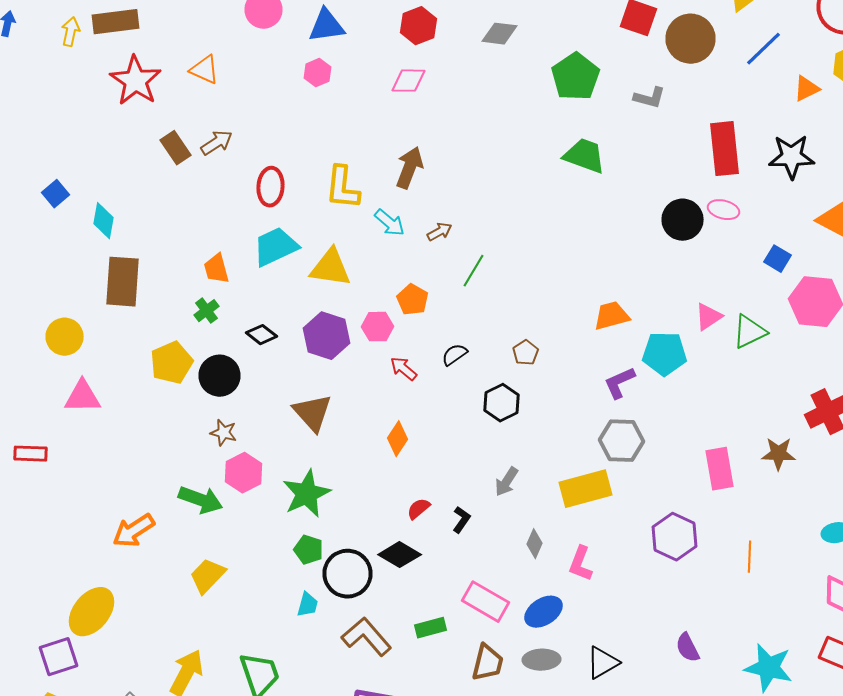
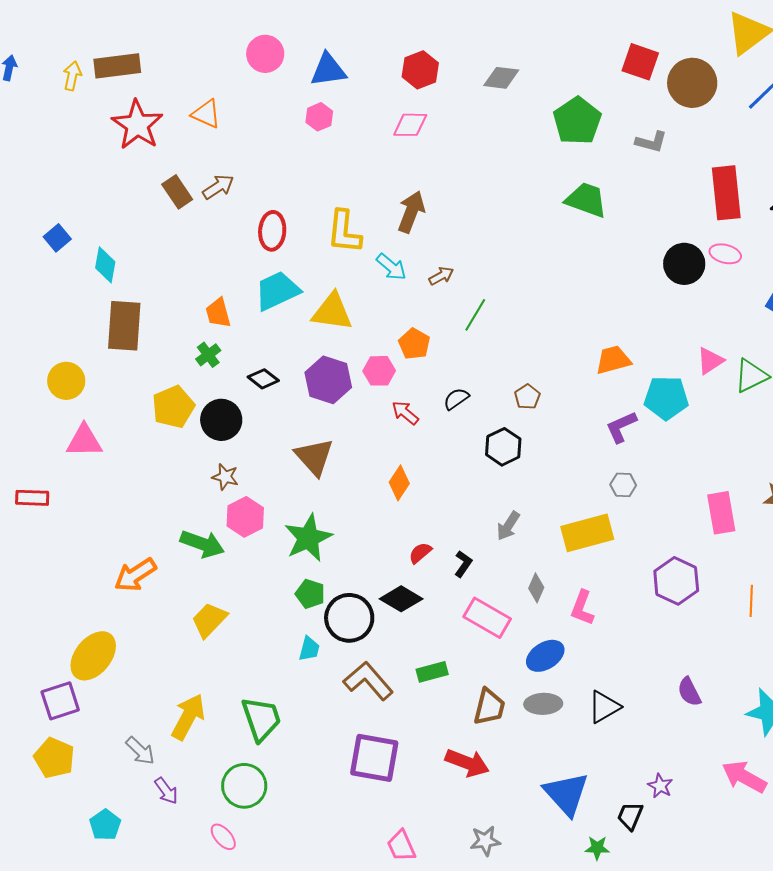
gray hexagon: (622, 441) -> (623, 485), size x0.6
pink rectangle: (486, 602) -> (487, 618), moved

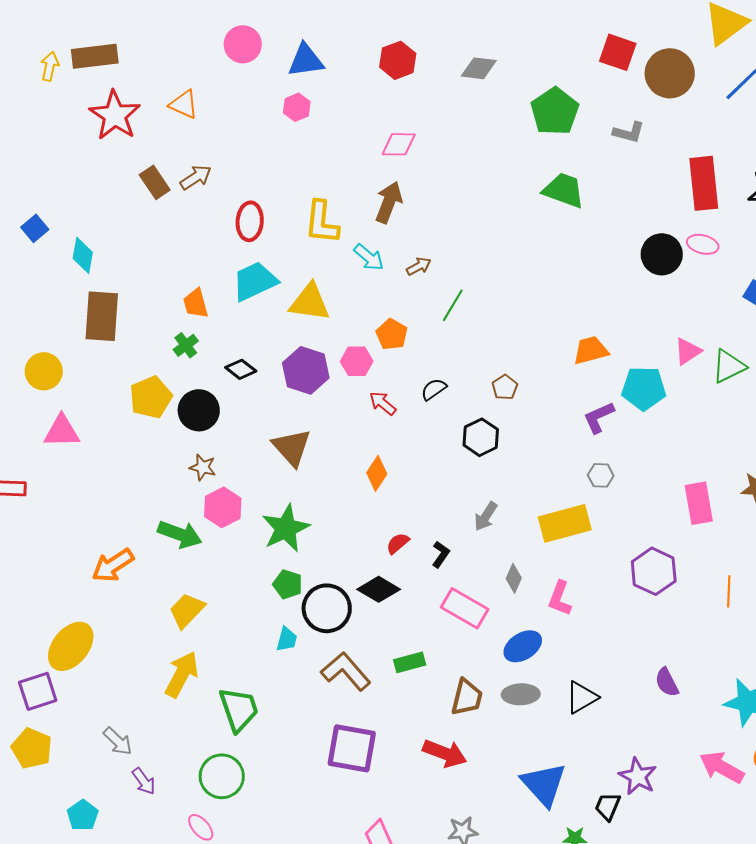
pink diamond: (410, 125) -> (399, 144), moved
yellow arrow: (188, 717) -> (182, 674), moved
purple star: (660, 786) -> (638, 776), size x1.5

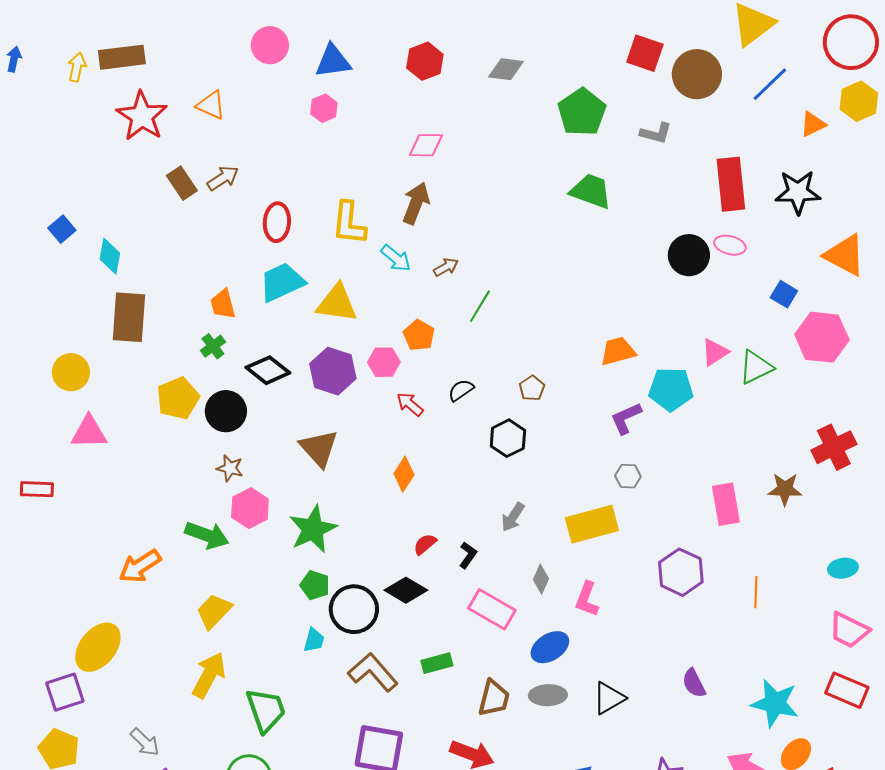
black diamond: (241, 369) -> (268, 370), size x1.4

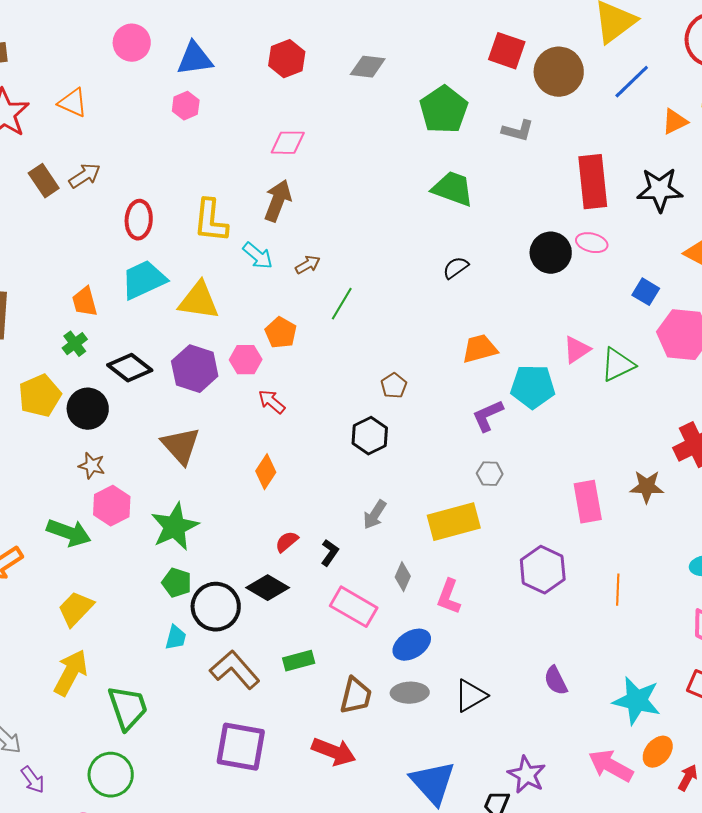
black semicircle: (461, 390) -> (456, 268), moved

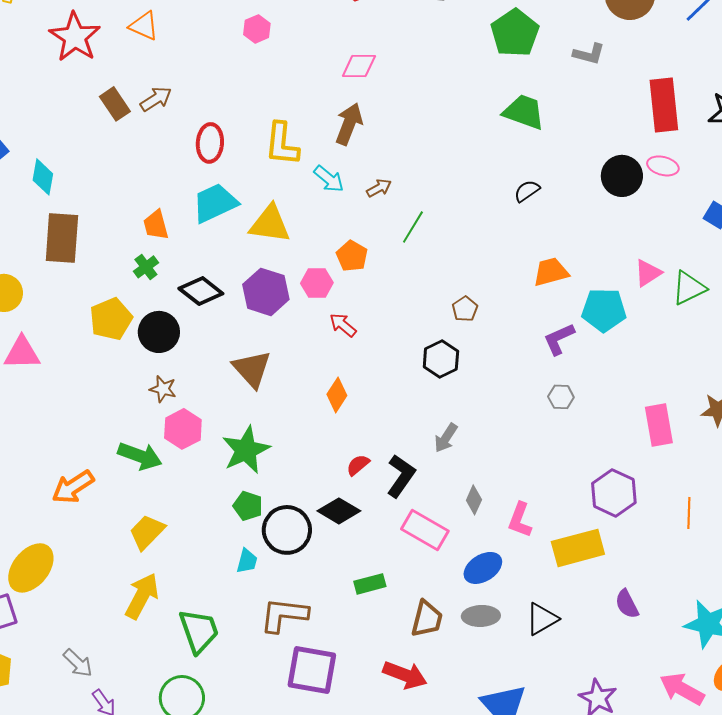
yellow rectangle: (454, 522) -> (578, 548), moved
black L-shape: (330, 553) -> (401, 476), size x1.6
brown L-shape: (235, 670) -> (284, 615), moved, turned -42

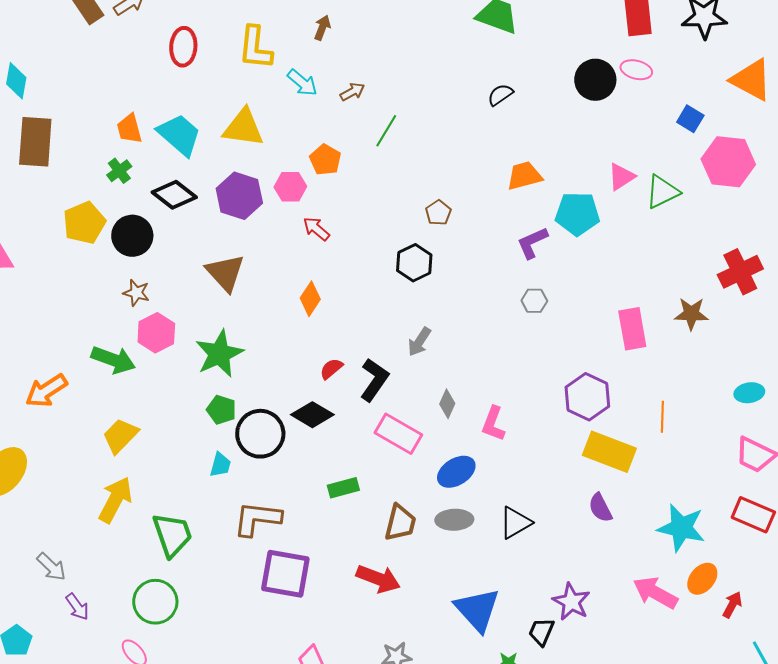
brown arrow: (349, 124) -> (322, 28), size x0.6
cyan trapezoid: (215, 203) -> (179, 135), moved, turned 66
yellow rectangle: (578, 548) -> (609, 452), moved, turned 36

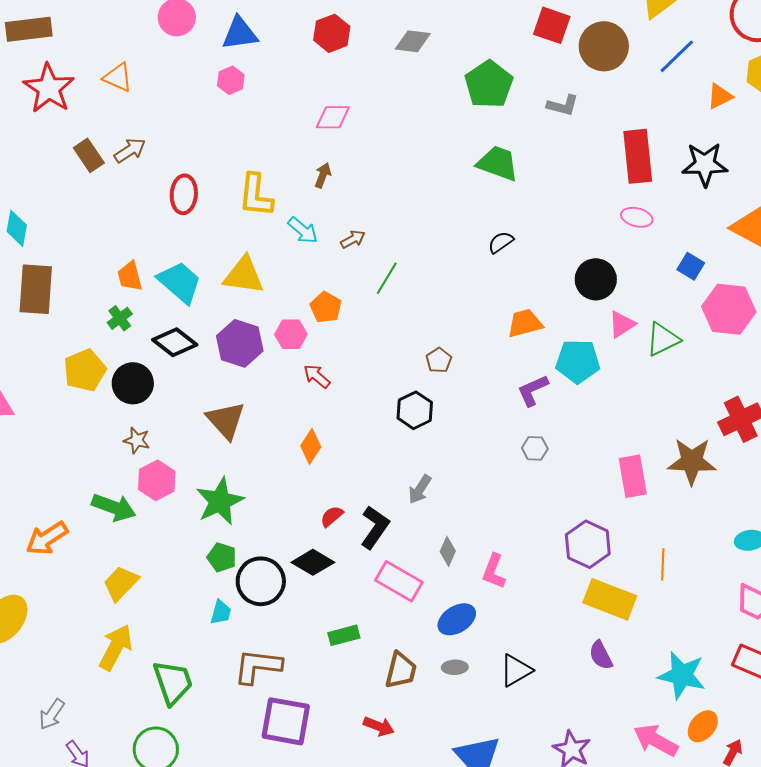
black circle: (595, 80) -> (596, 279), moved
brown star: (691, 314) -> (692, 461), size x1.4
gray ellipse: (454, 520) -> (455, 667), size x0.7
gray arrow: (51, 567) -> (52, 714), turned 80
red arrow: (378, 579) -> (379, 726), size x0.7

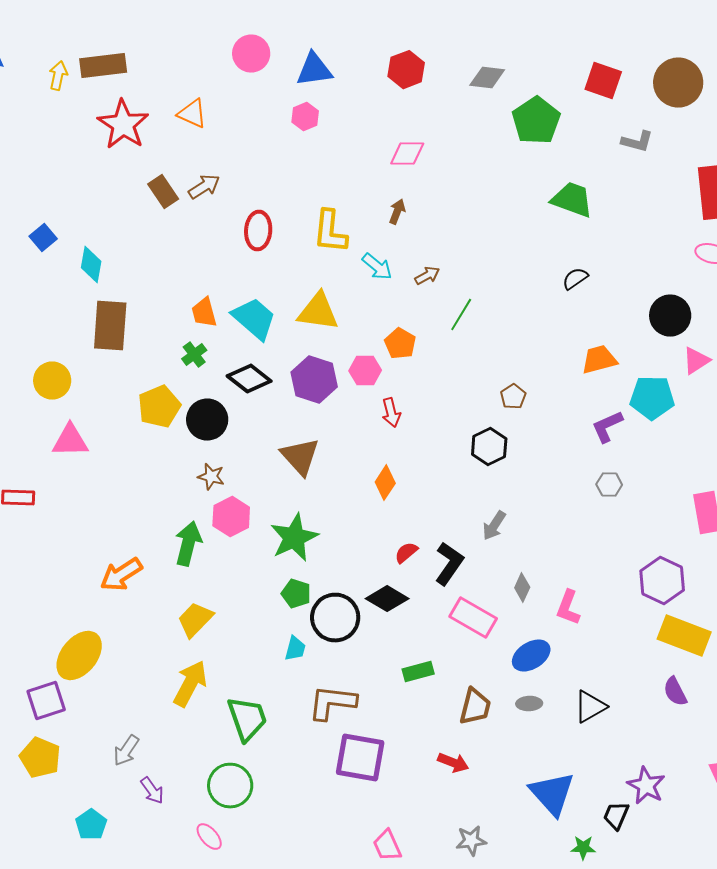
red square: (552, 25) -> (603, 81), moved
green pentagon: (489, 84) -> (536, 121), moved
red arrow: (317, 376) -> (391, 413), turned -144
green arrow: (114, 507) -> (188, 544), turned -96

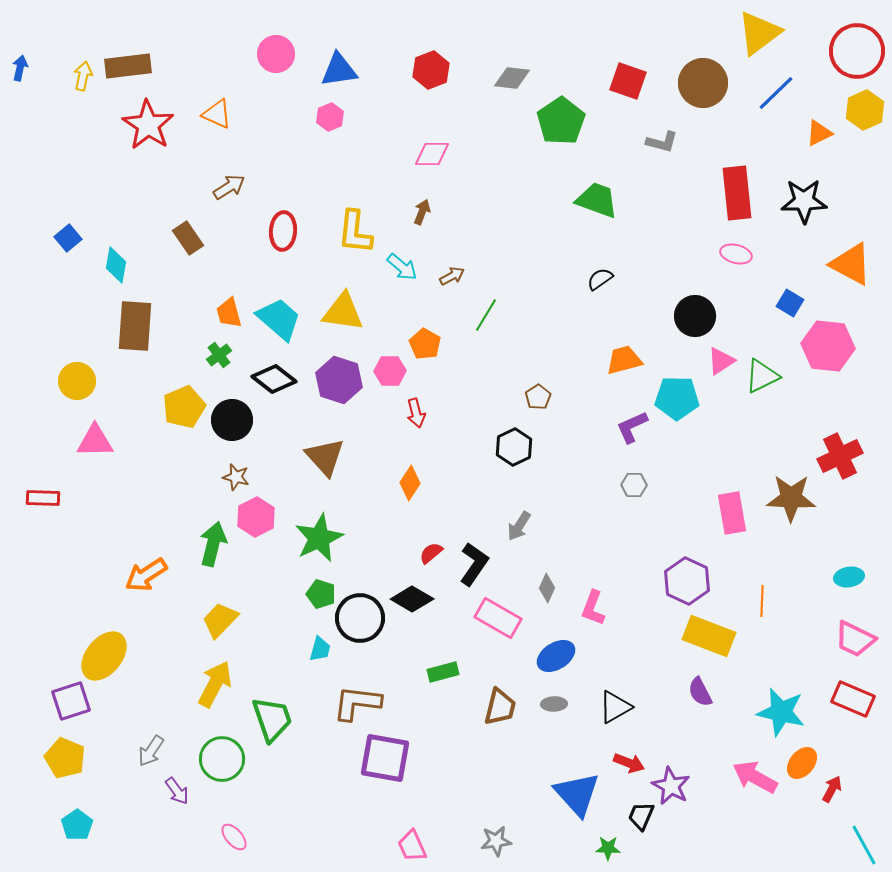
brown rectangle: (163, 192) -> (188, 238), moved
red arrow: (453, 763) -> (629, 763), moved
green circle: (230, 786) -> (222, 759), moved
cyan pentagon: (91, 825) -> (77, 825), moved

